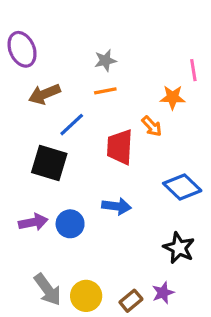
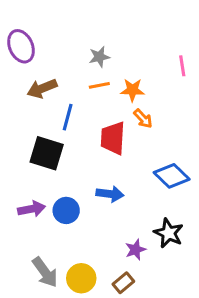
orange star: (173, 97) -> (132, 90), moved
blue line: (72, 125) -> (68, 117), turned -32
purple star: (163, 293) -> (135, 250), moved

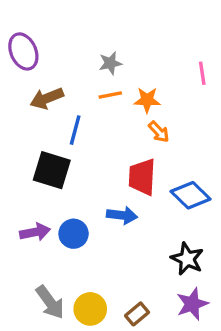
red trapezoid: (113, 138) -> (142, 177), moved
purple star: (135, 250) -> (192, 304), moved, size x1.4

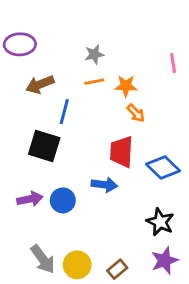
purple ellipse: (23, 51) -> (20, 44), turned -68

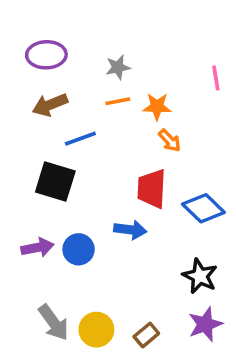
purple ellipse: (20, 44) -> (46, 55), moved
blue line: (64, 112) -> (80, 139), turned 55

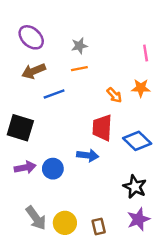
purple ellipse: (46, 55) -> (31, 37), turned 45
orange star: (157, 107) -> (141, 88), moved
black square: (55, 181) -> (20, 128), moved
brown rectangle: (146, 335) -> (99, 226), turned -63

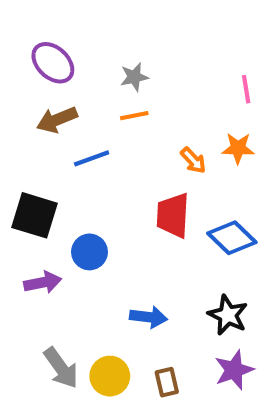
blue arrow: (88, 155) -> (148, 317), moved
blue circle: (53, 169) -> (89, 252), moved

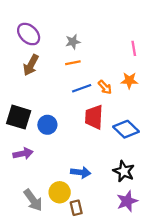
brown arrow: (57, 120) -> (31, 65), turned -40
blue line: (92, 158) -> (82, 88), moved
blue circle: (89, 252) -> (47, 125), moved
yellow circle: (110, 376) -> (60, 192), moved
brown rectangle: (167, 382) -> (76, 208), moved

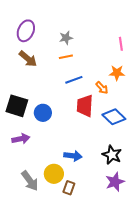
purple ellipse: (29, 34) -> (26, 31), turned 70
brown arrow: (31, 65) -> (28, 59), turned -78
orange arrow: (105, 87) -> (102, 88), moved
brown rectangle: (76, 208) -> (69, 188), turned 32

